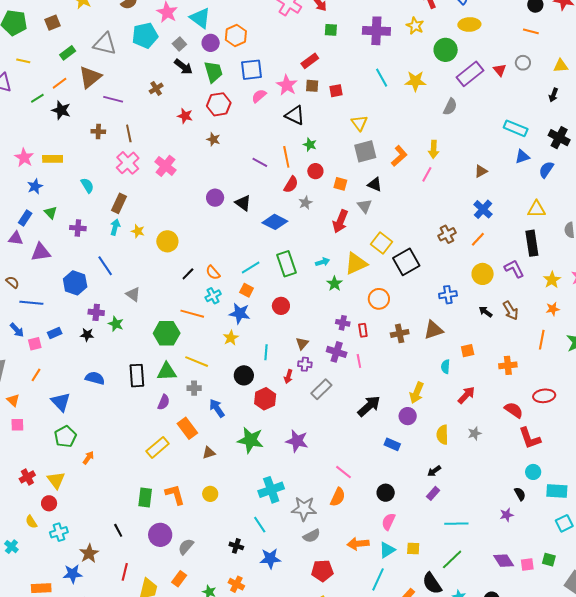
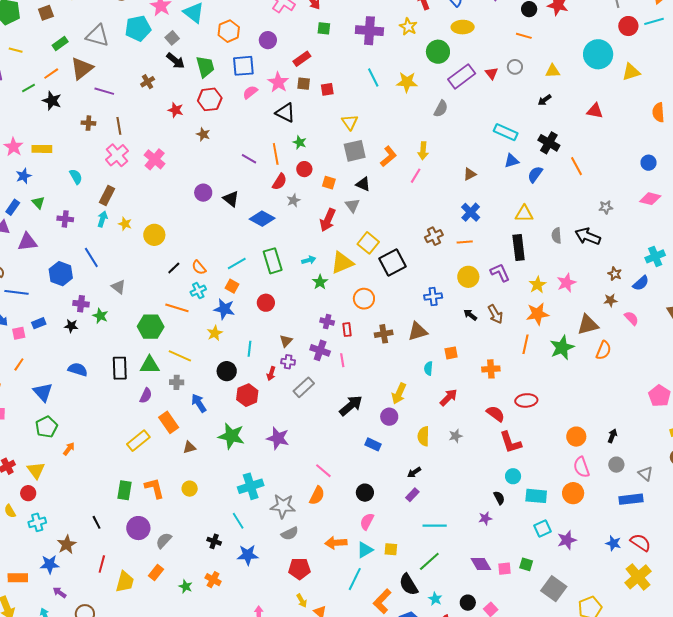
purple circle: (211, 43) -> (268, 40), moved
black arrow: (553, 95) -> (545, 100), turned 32
orange line: (478, 239) -> (465, 242), turned 42
orange star: (553, 309) -> (537, 314), size x1.6

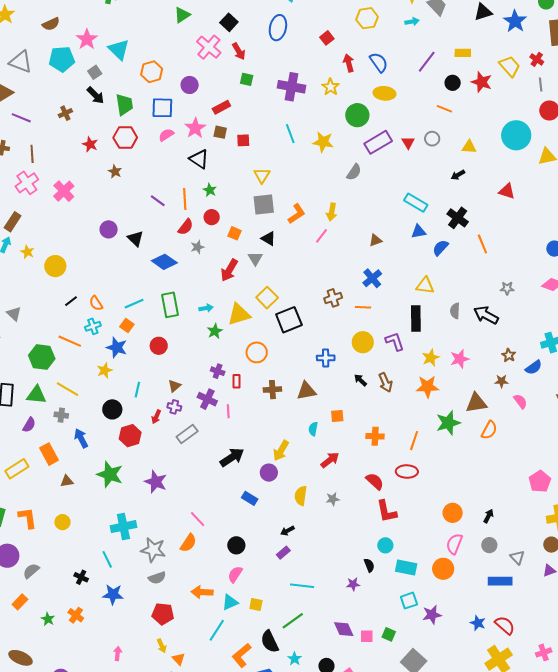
orange line: (526, 344) -> (414, 441), moved
pink semicircle: (581, 467) -> (454, 544), turned 35

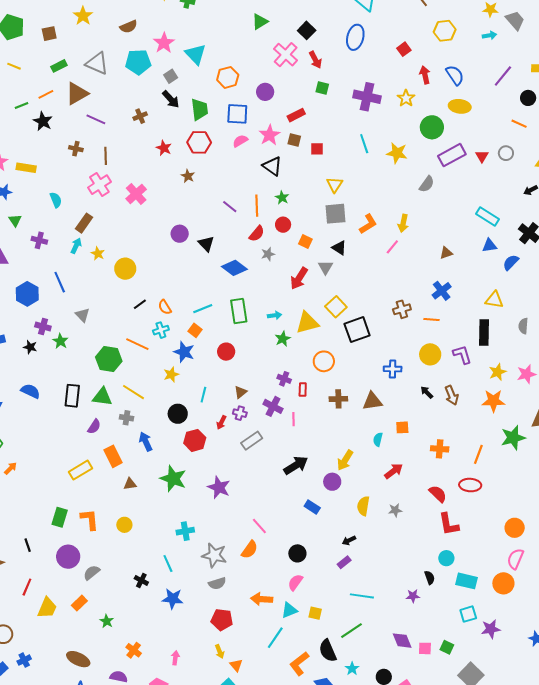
cyan cross: (123, 527) -> (185, 531), size x0.7
orange cross: (76, 615) -> (134, 650), moved

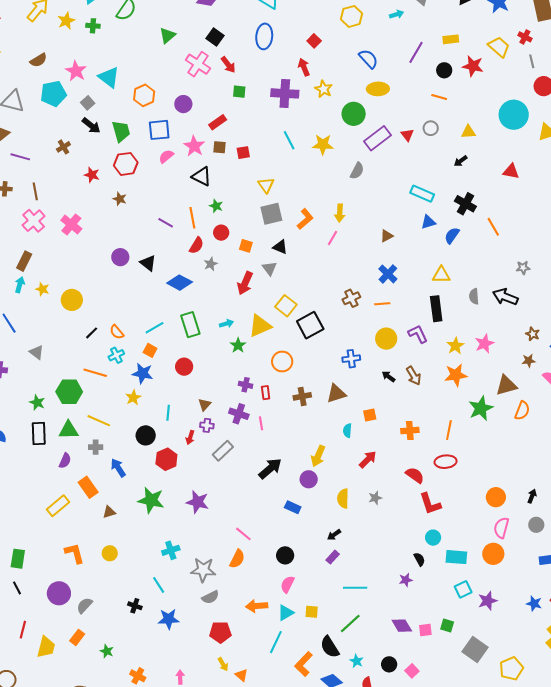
red arrow: (425, 75) -> (304, 67), moved
green star: (60, 341) -> (37, 402), moved
green rectangle: (60, 517) -> (18, 559), moved

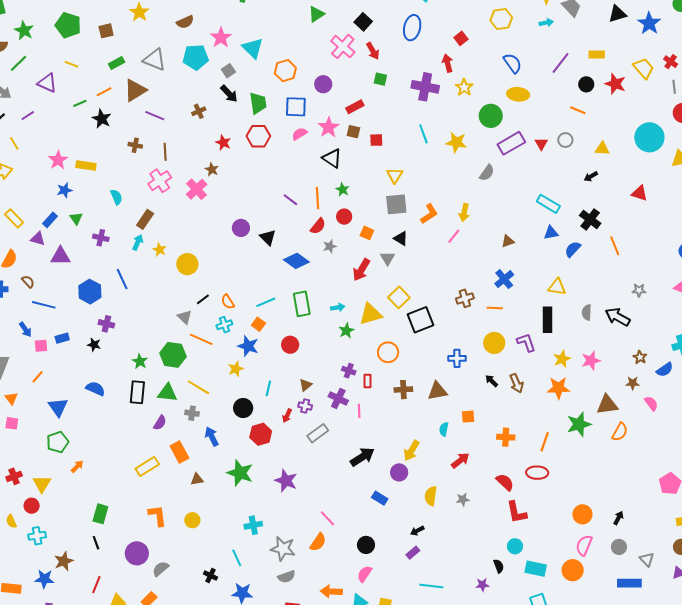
brown star: (120, 199) -> (212, 169), moved
gray triangle: (37, 352) -> (185, 317), moved

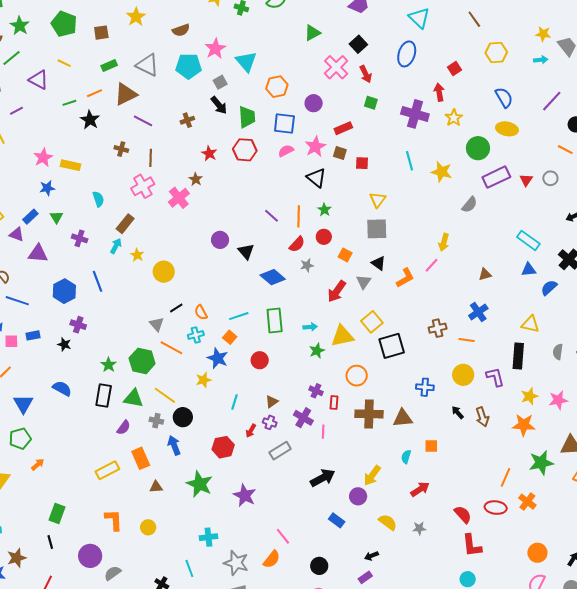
orange L-shape: (429, 214) -> (405, 278), moved
brown cross: (403, 390) -> (369, 414), size x1.5
black circle: (243, 408) -> (183, 417), moved
orange cross: (506, 437) -> (527, 502), moved, turned 30
yellow semicircle: (431, 496) -> (388, 522), turned 114

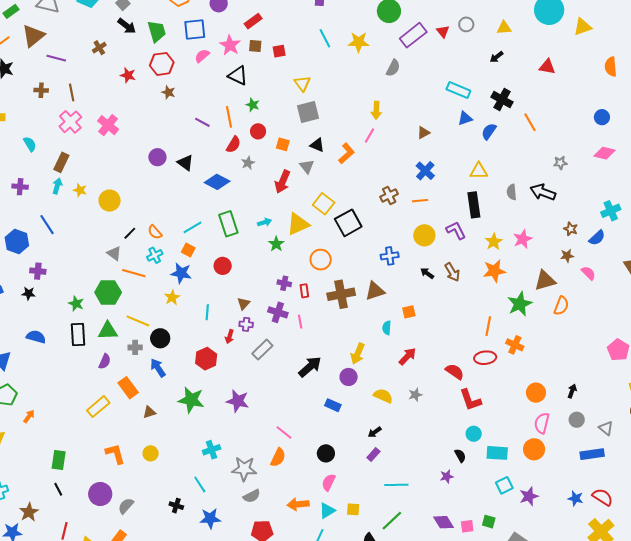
brown star: (196, 179) -> (168, 92), moved

